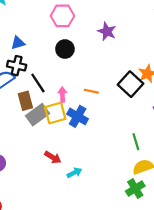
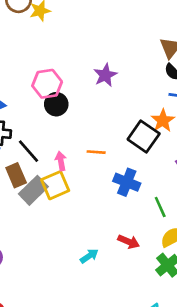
pink hexagon: (62, 16) -> (47, 84), moved
purple star: (107, 31) -> (105, 75), turned 30
blue cross: (78, 116) -> (127, 182), moved
red arrow: (53, 157) -> (129, 242), moved

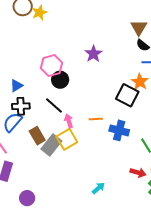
black line: (29, 151) -> (54, 106), moved
orange line: (96, 152) -> (96, 119), moved
red arrow: (129, 242) -> (138, 173), moved

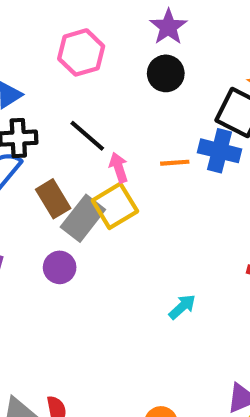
black circle: (60, 80) -> (166, 73), moved
blue cross: (119, 130) -> (220, 151), moved
purple circle: (27, 198) -> (60, 267), moved

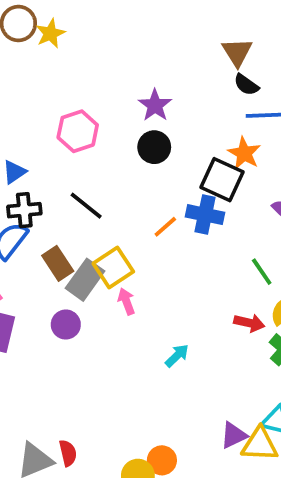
orange line: (175, 163) -> (165, 227), turned -35
pink arrow: (119, 168) -> (126, 301), moved

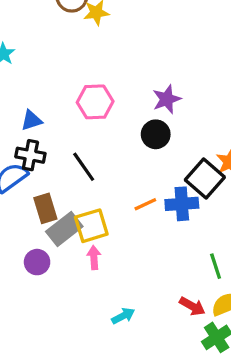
blue cross: (205, 215) -> (182, 204), turned -32

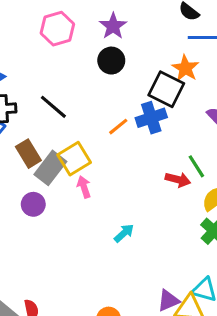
pink hexagon: (95, 102) -> (57, 29), moved
red arrow: (192, 306) -> (178, 180), moved

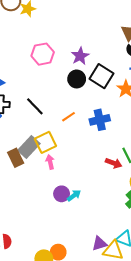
black square: (166, 89) -> (102, 76), moved
orange line: (118, 127) -> (68, 117), moved
brown rectangle: (28, 154) -> (16, 158), moved
purple circle: (33, 204) -> (62, 194), moved

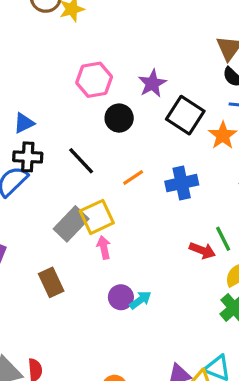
black circle: (77, 79) -> (119, 118), moved
brown rectangle: (16, 158) -> (51, 282), moved

